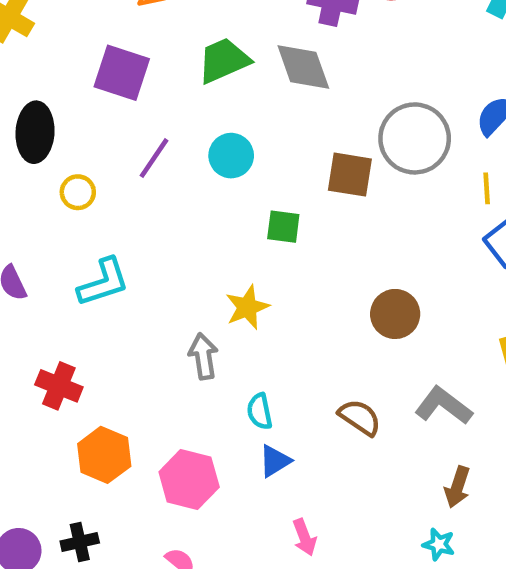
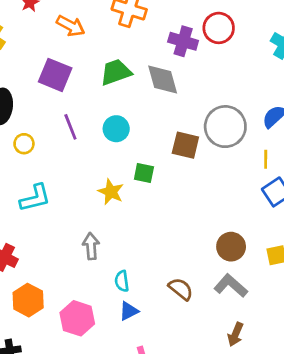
purple line: (154, 158) -> (70, 127), turned -60
yellow star: (247, 307) -> (111, 192), moved, turned -30
brown circle: (395, 314) -> (231, 247), moved

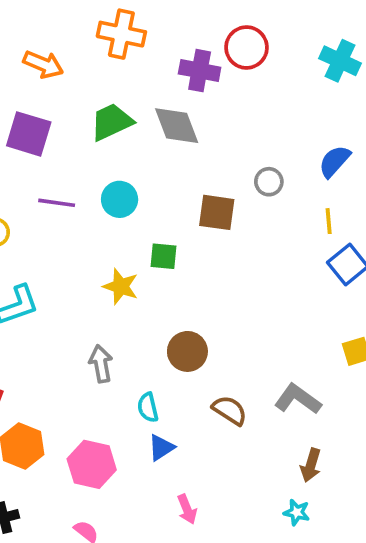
purple line: (70, 127) -> (57, 203), turned -55
gray circle: (225, 127) -> (269, 182), size x0.5
brown circle: (231, 247) -> (187, 351), moved

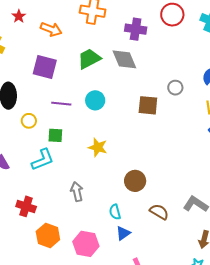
red circle: (247, 47) -> (172, 15), moved
green square: (164, 256) -> (55, 135), moved
gray arrow: (101, 364) -> (77, 192), moved

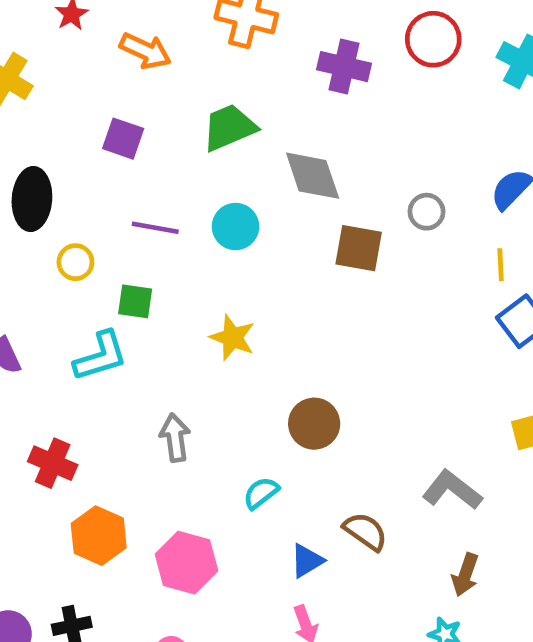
gray diamond: (124, 59) -> (313, 176), moved
purple square: (45, 67) -> (123, 139), size x0.7
cyan semicircle: (115, 212) -> (261, 493), turned 63
brown semicircle: (159, 212) -> (365, 531), moved
blue triangle: (123, 233) -> (307, 561), moved

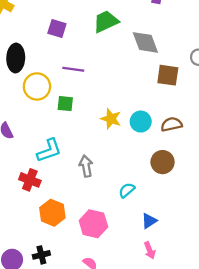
cyan circle: (235, 227) -> (141, 122), moved
yellow circle: (75, 262) -> (37, 86), size x1.6
cyan L-shape: (101, 356) -> (49, 150), moved
brown circle: (314, 424) -> (163, 162), moved
brown semicircle: (365, 531) -> (171, 124), moved, turned -45

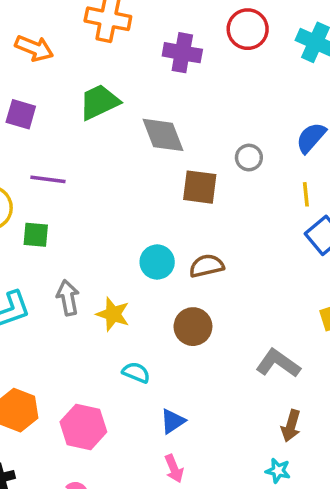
yellow star: (111, 119) -> (113, 314), moved
gray arrow: (86, 166) -> (68, 298), moved
cyan semicircle: (127, 190) -> (136, 372), turned 63

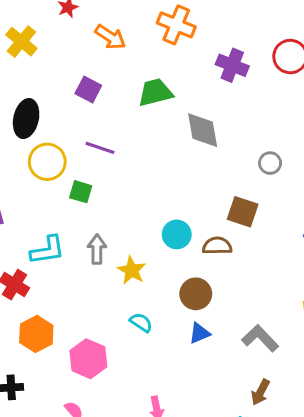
brown square: (200, 187) -> (243, 212), moved
blue triangle: (173, 421) -> (199, 333), moved

